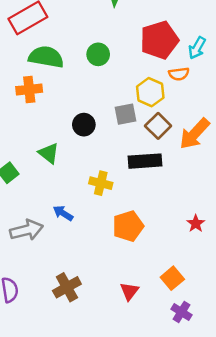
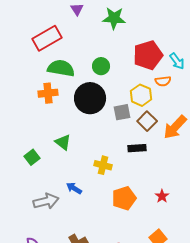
cyan arrow: (197, 48) -> (177, 61), turned -66
black circle: (84, 125) -> (90, 98), moved, size x1.8
black rectangle: (145, 161) -> (137, 148), size x0.7
red star: (196, 224) -> (162, 196), moved

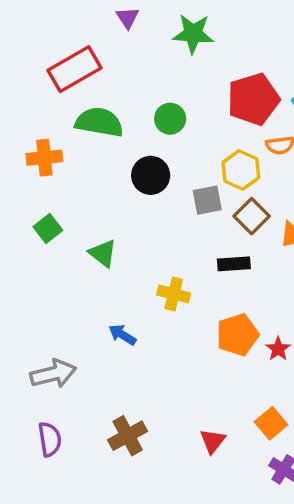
orange cross: (48, 93) -> (44, 158), moved
black circle: (90, 98) -> (151, 175), size x0.7
green square: (32, 157) -> (48, 228), moved
orange pentagon: (124, 198) -> (237, 335), moved
gray arrow: (46, 201) -> (53, 374), moved

